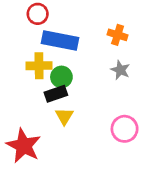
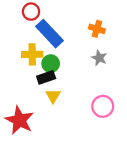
blue rectangle: (60, 40) -> (50, 34), turned 36

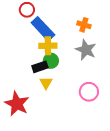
yellow cross: (32, 54) -> (48, 46), moved
gray star: (99, 58) -> (86, 50), size x1.5
green circle: (51, 64) -> (51, 61), moved

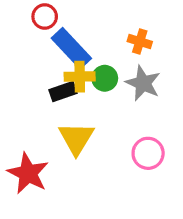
green circle: (51, 61) -> (105, 78), moved
black rectangle: (40, 67) -> (63, 92), moved
yellow triangle: (46, 83) -> (76, 138), size x1.6

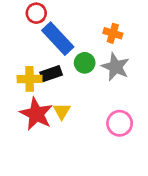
yellow cross: (80, 77) -> (30, 79), moved
yellow triangle: (76, 138) -> (62, 111), size x0.6
red star: (28, 173) -> (36, 114), moved

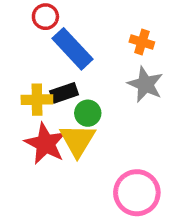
green circle: (85, 63) -> (88, 113), moved
yellow triangle: (62, 111) -> (78, 140), size x1.6
pink circle: (120, 123) -> (137, 193), moved, size x1.4

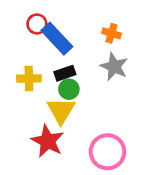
red circle: (45, 17) -> (37, 24), moved
black rectangle: (64, 93) -> (65, 73), moved
red star: (45, 144) -> (48, 141), moved

